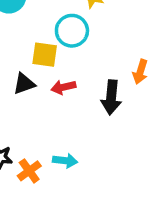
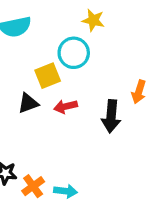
yellow square: (45, 55) -> (48, 76), turned -30
cyan arrow: (65, 161) -> (66, 191), moved

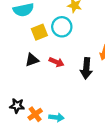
yellow square: (48, 76) -> (39, 32), moved
red arrow: (66, 106) -> (56, 62), turned -144

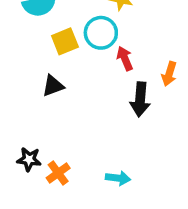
red arrow: (56, 62) -> (125, 58), moved, turned -136
cyan arrow: (56, 117) -> (118, 178), moved

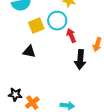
black triangle: (53, 86) -> (29, 52), turned 32

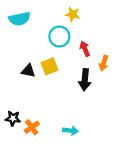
yellow square: (36, 26) -> (49, 66), moved
red arrow: (71, 36) -> (85, 49), moved

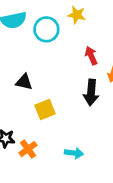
cyan circle: (59, 37) -> (46, 29), moved
yellow square: (49, 66) -> (45, 110), moved

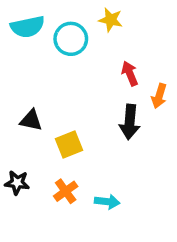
black triangle: (24, 82) -> (31, 120), moved
orange cross: (28, 149) -> (66, 191), moved

